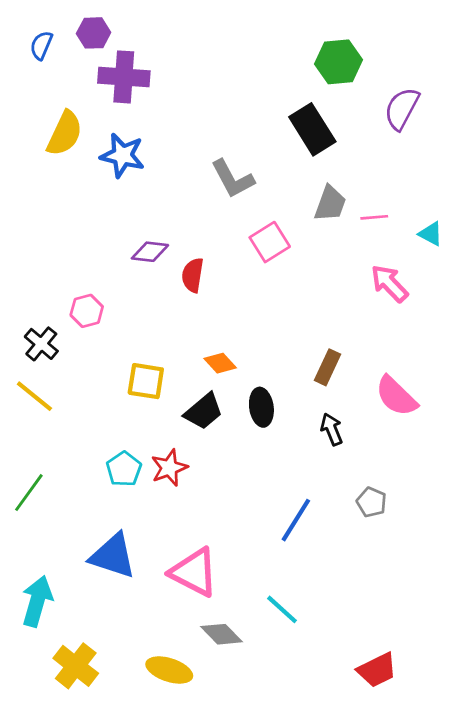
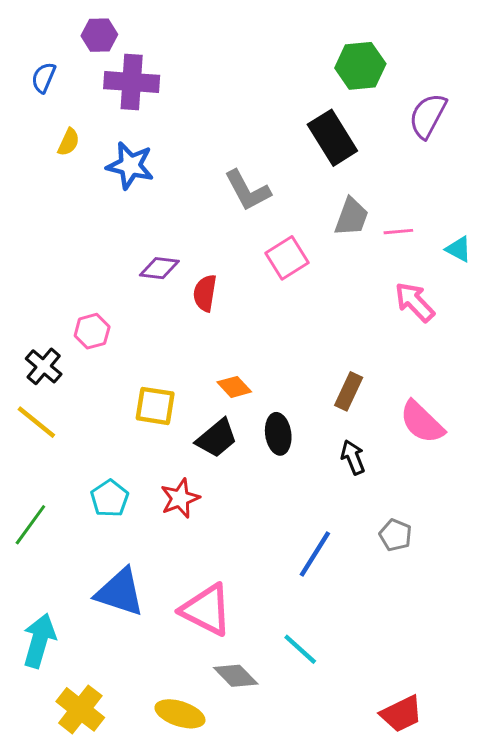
blue semicircle: (41, 45) -> (44, 78), moved
yellow semicircle: (65, 133) -> (69, 142), size x0.6
cyan pentagon: (124, 469) -> (110, 498), moved

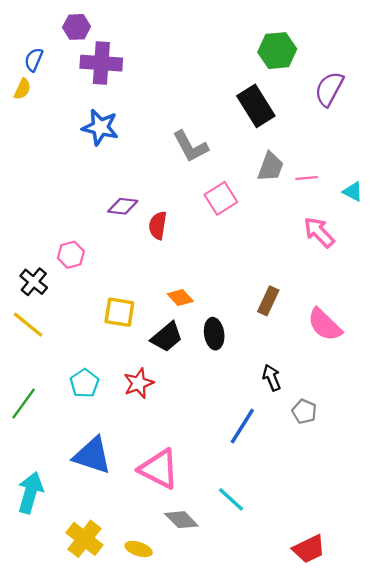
yellow semicircle: (69, 142) -> (22, 89), moved
black arrow: (353, 457) -> (272, 378), moved
yellow cross: (80, 709) -> (84, 539), moved
yellow ellipse: (180, 714) -> (139, 549), size x0.7

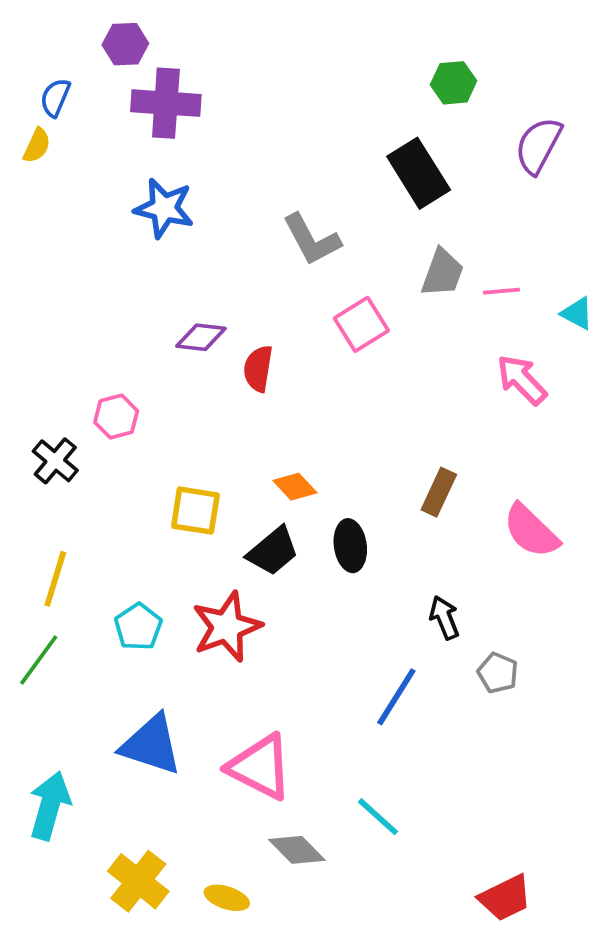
green hexagon: (277, 51) -> (454, 83), size x0.7
yellow line: (28, 325) -> (55, 579), moved, turned 68
red star: (139, 383) -> (227, 627), size x1.4

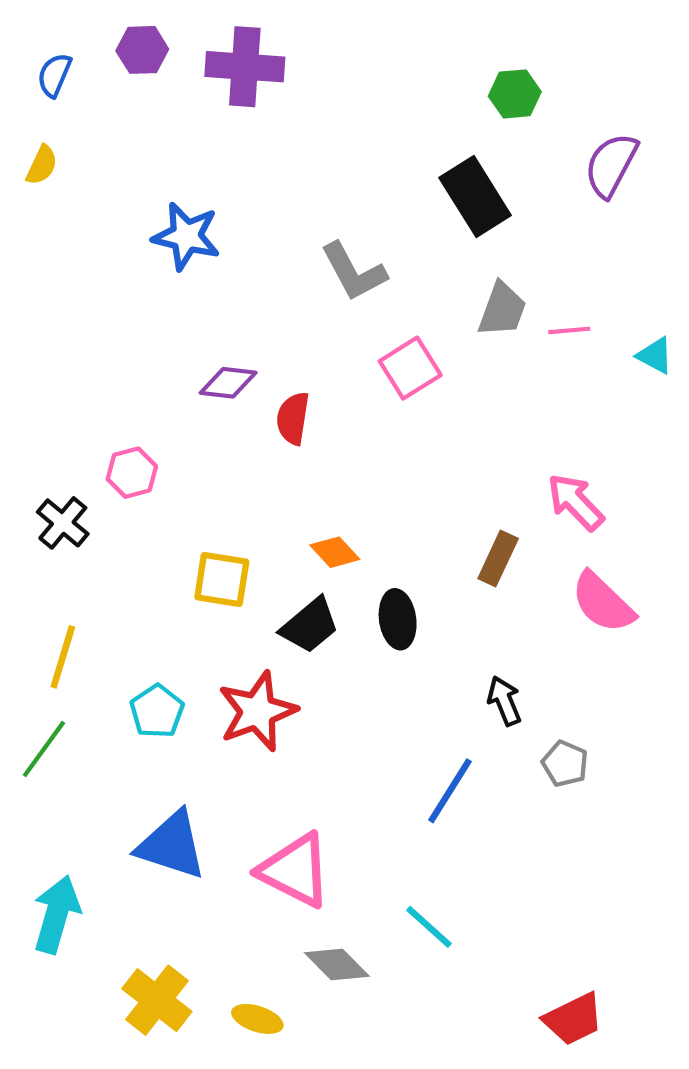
blue semicircle: (55, 98) -> (54, 75), moved
purple cross: (166, 103) -> (245, 67), moved
pink arrow: (522, 380) -> (576, 502), moved

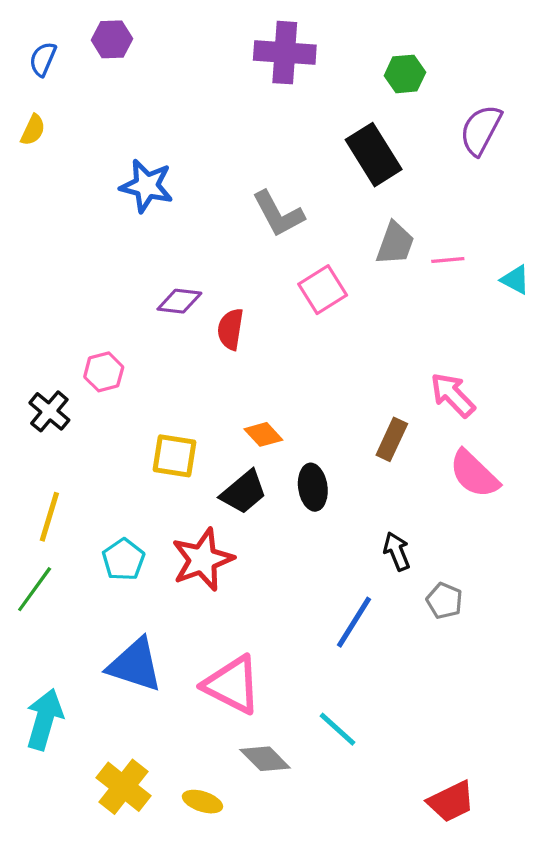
purple cross: (245, 67) -> (285, 53), moved

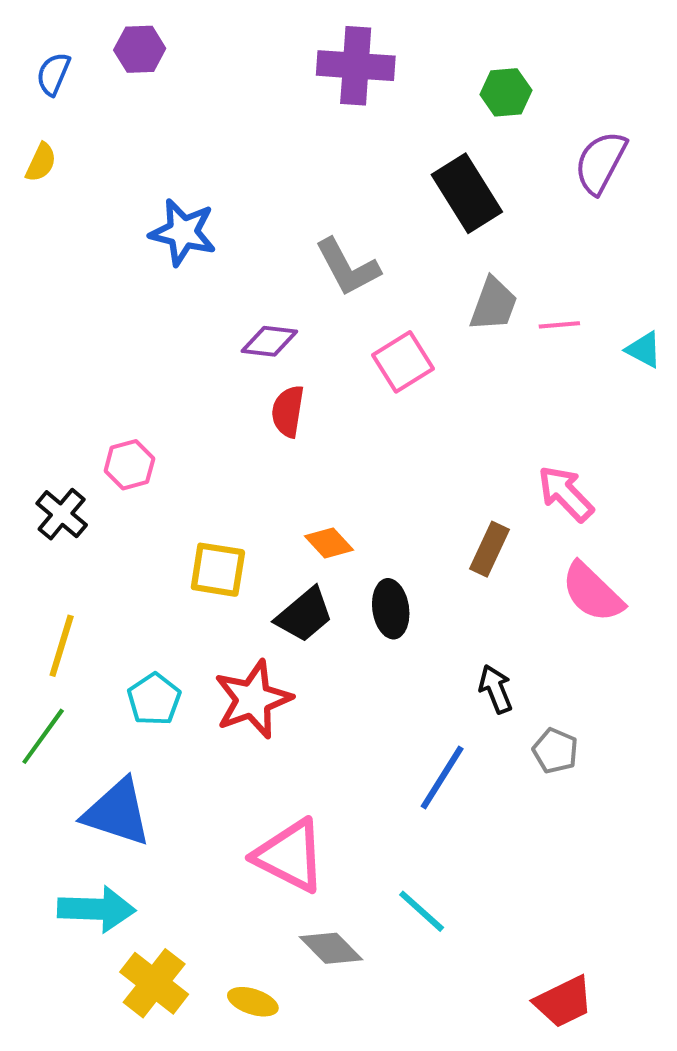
purple diamond: (179, 301) -> (269, 341), moved
blue triangle: (135, 665) -> (117, 812), moved
cyan arrow: (44, 719) -> (97, 909), moved, turned 76

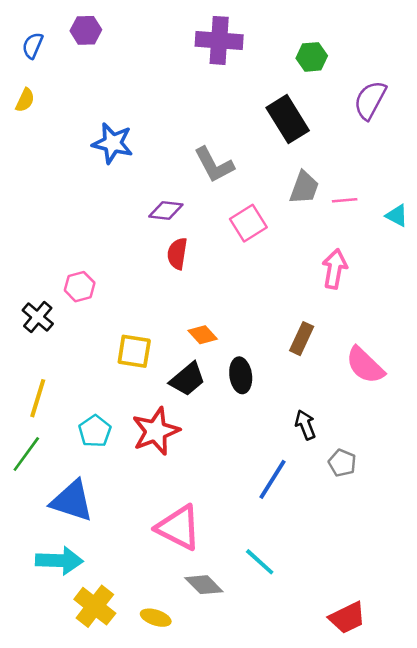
pink arrow: (566, 494) -> (335, 269), moved, turned 54

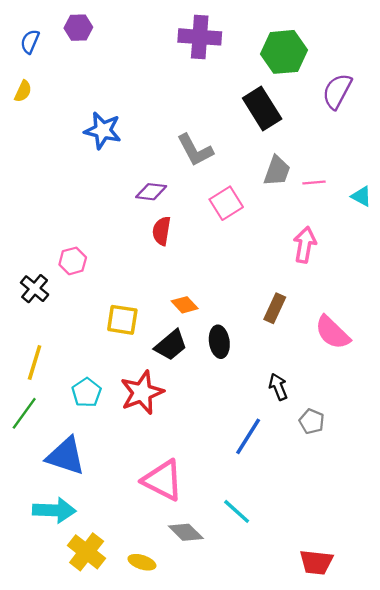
green hexagon: (312, 57) -> (284, 52), size x1.6
red trapezoid: (347, 618) -> (316, 562), turned 32

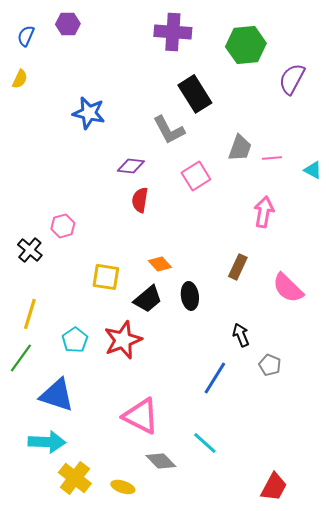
black rectangle: (262, 109) -> (195, 94), moved
red trapezoid: (316, 562) -> (274, 487), turned -68

